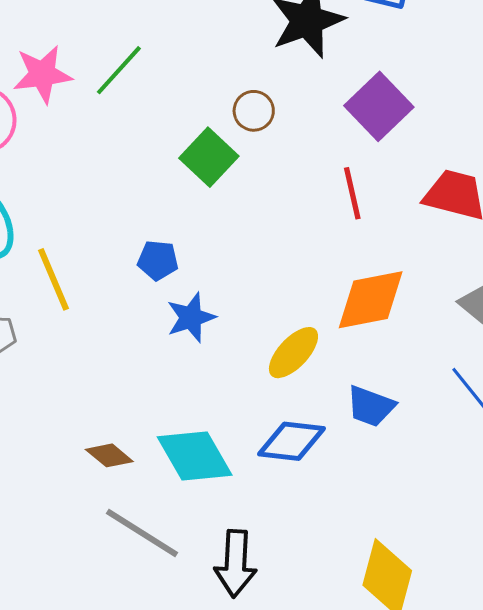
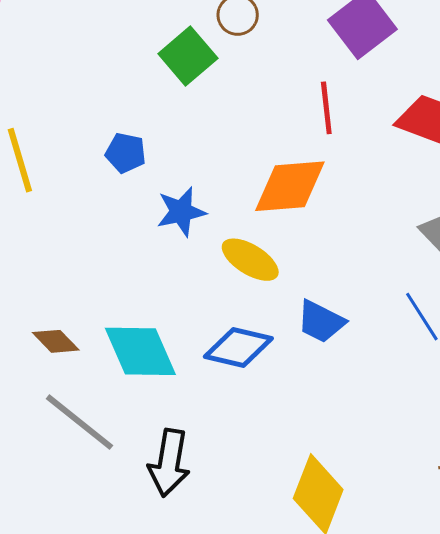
orange diamond: (371, 300) -> (290, 186), moved
blue star: (191, 318) -> (181, 212), moved
yellow ellipse: (293, 353) -> (250, 260), turned 72

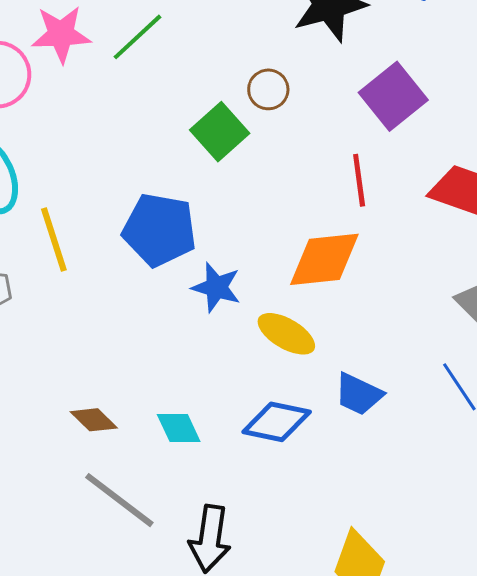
blue pentagon: (126, 153) -> (159, 230), size x1.8
blue star: (181, 212) -> (216, 287), turned 30
cyan diamond: (140, 351) -> (179, 428), size x0.6

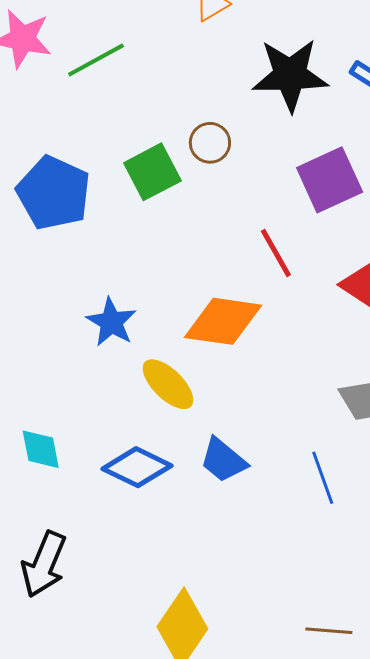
red line: (359, 180) -> (276, 253), turned -36
blue pentagon: (159, 230) -> (54, 193), moved

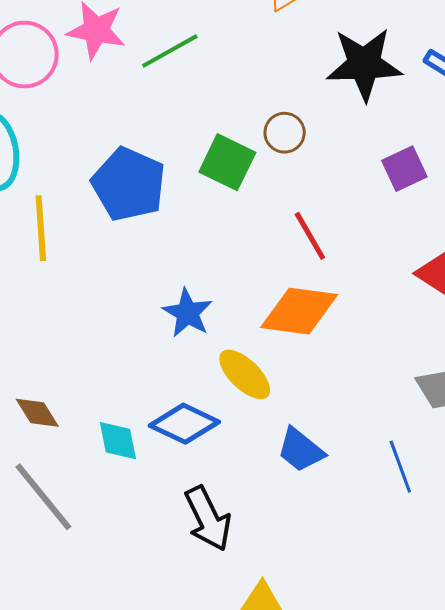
green square: (152, 172) -> (227, 162), turned -36
purple square: (330, 180) -> (404, 169), size x0.7
red line: (276, 253) -> (310, 236), moved
blue diamond: (137, 467) -> (184, 424), moved
black arrow: (44, 564) -> (208, 518), moved, turned -48

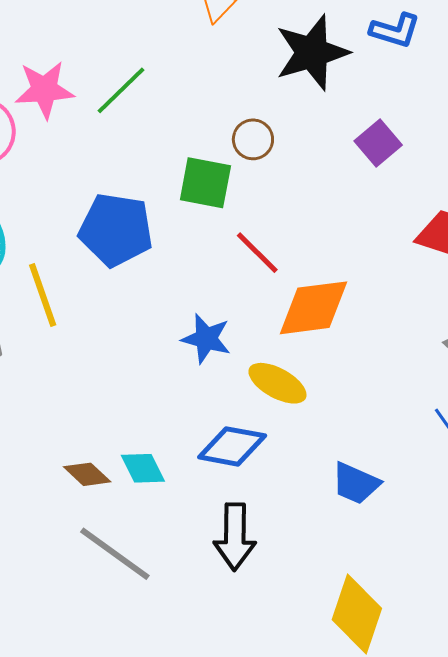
red line: (310, 236) -> (257, 253), moved
cyan diamond: (118, 441) -> (143, 468), moved
blue trapezoid: (301, 450) -> (356, 483), moved
black arrow: (208, 518) -> (235, 537), moved, turned 42

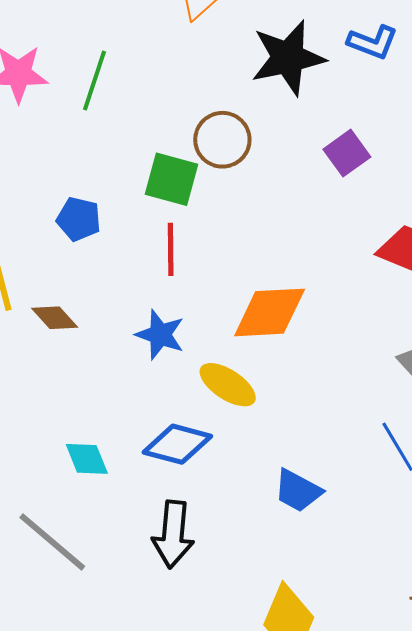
green line: (121, 90) -> (95, 81), turned -32
brown circle: (253, 139) -> (222, 140), size x1.4
blue pentagon: (116, 230) -> (79, 219), size x0.6
red line: (257, 253) -> (171, 249), moved, turned 40
brown diamond: (87, 474) -> (55, 318), moved

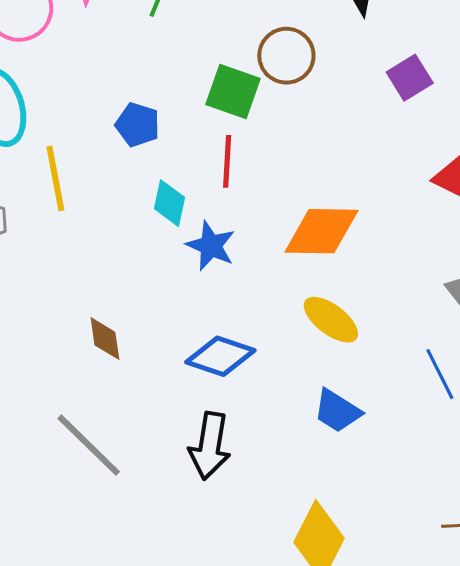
brown diamond: (55, 318) -> (105, 339), moved, turned 30
yellow ellipse: (228, 385) -> (331, 320), moved
cyan diamond: (87, 459) -> (169, 203), moved, turned 30

